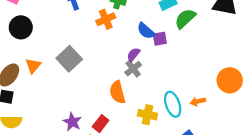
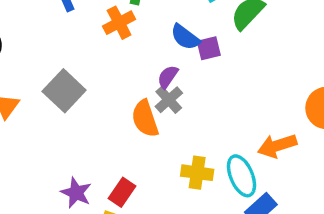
orange semicircle: (117, 92) -> (145, 119), moved
orange arrow: (198, 101) -> (277, 146), size x1.5
cyan ellipse: (173, 104) -> (241, 176), moved

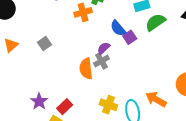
purple square: (209, 48) -> (130, 37), turned -32
gray square: (64, 91) -> (45, 44), size x0.6
orange arrow: (277, 146) -> (156, 99), turned 35

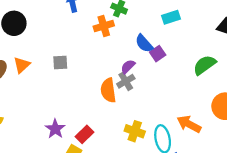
green semicircle: (155, 22) -> (205, 65), moved
gray square: (45, 44) -> (60, 62), turned 32

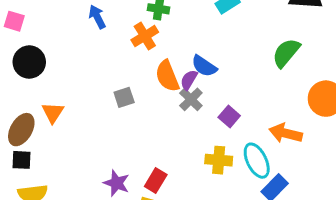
blue semicircle: (144, 43) -> (204, 66), moved
purple square: (158, 54) -> (229, 116), moved
gray square: (60, 62) -> (124, 97), moved
orange semicircle: (108, 90) -> (167, 76), moved

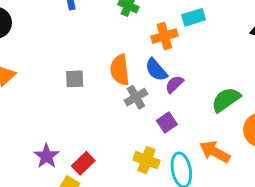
orange cross: (145, 36) -> (164, 36), moved
green semicircle: (286, 53) -> (226, 100), moved
purple semicircle: (189, 80) -> (174, 84), moved

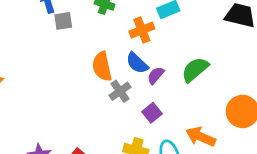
gray square: (75, 79) -> (63, 21), moved
green semicircle: (226, 100) -> (195, 70), moved

